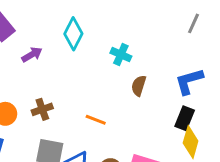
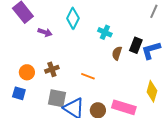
purple arrow: (32, 55) -> (45, 32), turned 48
black rectangle: (185, 118) -> (136, 45), moved

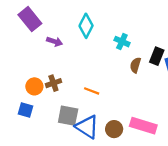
brown cross: (52, 69) -> (53, 83), moved
orange line: (88, 76) -> (92, 91), moved

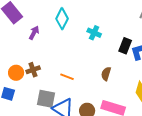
purple arrow: (55, 42) -> (34, 33), turned -80
brown semicircle: (135, 65) -> (106, 74), moved

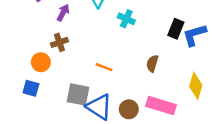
cyan cross: (94, 33) -> (126, 19), moved
brown cross: (33, 70) -> (59, 42), moved

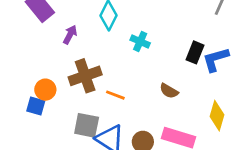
brown cross: (59, 42) -> (85, 76), moved, size x1.6
brown semicircle: (152, 63) -> (169, 91), turned -77
blue square: (31, 88) -> (36, 106), moved

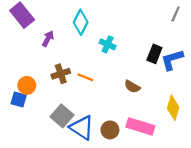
brown cross: (85, 76) -> (61, 74), size x0.7
orange line: (115, 95) -> (85, 77), moved
gray square: (87, 125) -> (62, 116), turned 30

